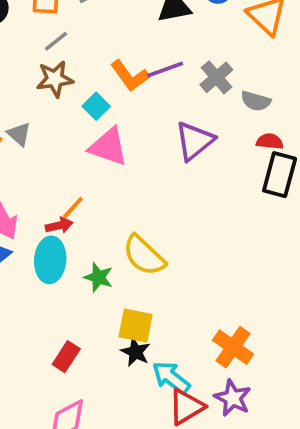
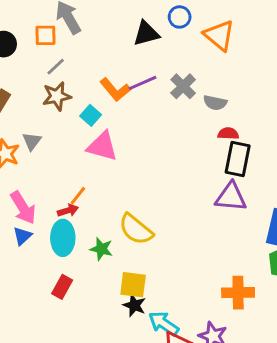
gray triangle: (19, 134) -> (32, 141), turned 30
purple triangle: (194, 141) -> (231, 197), moved, turned 48
orange cross: (233, 347) -> (238, 293), moved, turned -32
red rectangle: (66, 357) -> (62, 287), moved

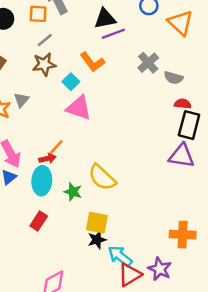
black triangle: (146, 33) -> (105, 19), moved
purple line: (143, 83) -> (113, 34), moved
black star: (134, 305) -> (97, 240), turned 30

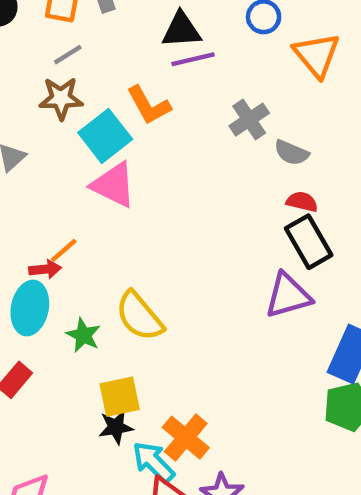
cyan square: (71, 82) -> (105, 136), size x1.6
black rectangle: (189, 125) -> (309, 242), turned -52
purple triangle: (182, 156) -> (288, 296), turned -32
yellow square: (97, 223) -> (120, 397), turned -30
orange cross: (183, 235) -> (186, 438), moved, turned 30

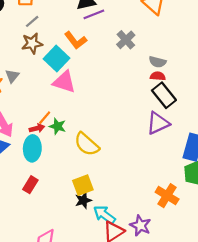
gray semicircle: (291, 153) -> (157, 62), moved
green star: (83, 335) -> (58, 126), moved
orange cross: (186, 438) -> (167, 196), moved

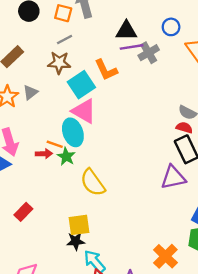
gray cross: (126, 40) -> (149, 53), moved
orange line: (45, 118) -> (55, 144), turned 56
cyan ellipse: (32, 148) -> (73, 132), moved, turned -35

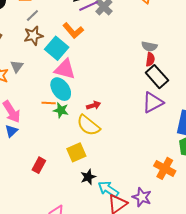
red semicircle: (184, 128) -> (150, 59), turned 96
red arrow: (44, 154) -> (94, 105), moved
yellow square: (79, 225) -> (76, 152), moved

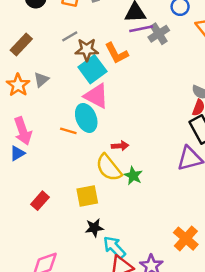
gray line: (32, 15) -> (70, 36), moved
brown star: (33, 36) -> (87, 50), moved
green star: (61, 110) -> (133, 176), moved

